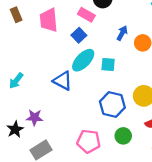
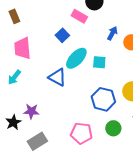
pink trapezoid: (49, 20) -> (22, 48), moved
blue square: (79, 35) -> (62, 35), moved

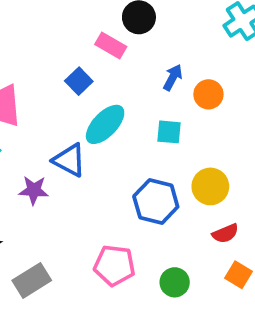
cyan square: (99, 62) -> (169, 132), moved
purple star: (31, 111) -> (34, 190), moved
green circle: (113, 128) -> (175, 282), moved

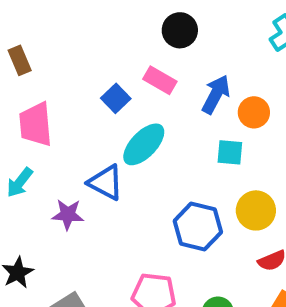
pink rectangle: (111, 45) -> (160, 80), moved
blue arrow: (173, 77) -> (216, 94), size x1.4
cyan square: (169, 132) -> (230, 152), moved

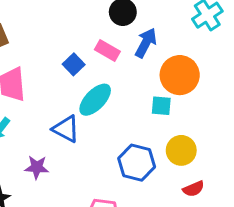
blue arrow: (216, 94) -> (146, 43), moved
orange circle: (254, 112) -> (180, 75), size x1.6
purple star: (68, 214) -> (37, 167), moved

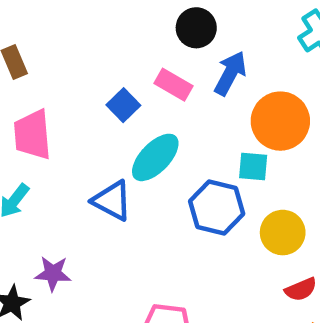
blue hexagon: (137, 163) -> (217, 207), moved
purple star: (37, 167) -> (53, 273), moved

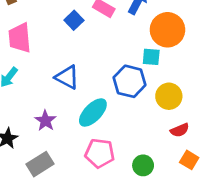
cyan ellipse: (155, 157) -> (93, 113), moved
purple star: (53, 273) -> (45, 121), moved, turned 30

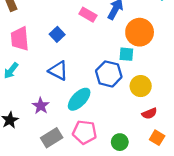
blue square: (74, 20) -> (57, 34), moved
gray rectangle: (40, 164) -> (52, 138), moved

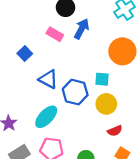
orange circle: (140, 32) -> (122, 51), moved
cyan square: (126, 54) -> (102, 79), moved
blue triangle: (58, 71) -> (48, 79), moved

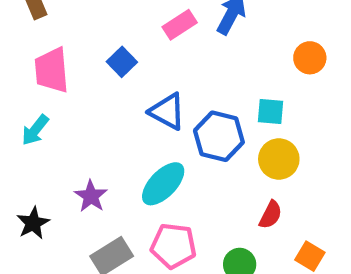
pink rectangle: (55, 34) -> (180, 25), turned -63
orange circle: (122, 51) -> (310, 58), size x0.6
red semicircle: (115, 131) -> (271, 215), moved, turned -40

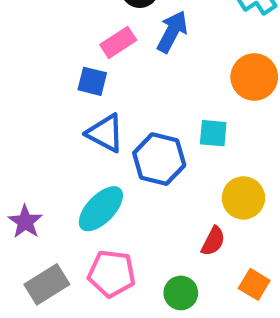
orange circle: (310, 58) -> (254, 77), size x1.4
blue square: (122, 62) -> (92, 81), moved, turned -32
yellow circle: (279, 159) -> (243, 198), moved

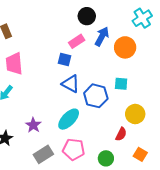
orange circle: (254, 77) -> (125, 47), moved

